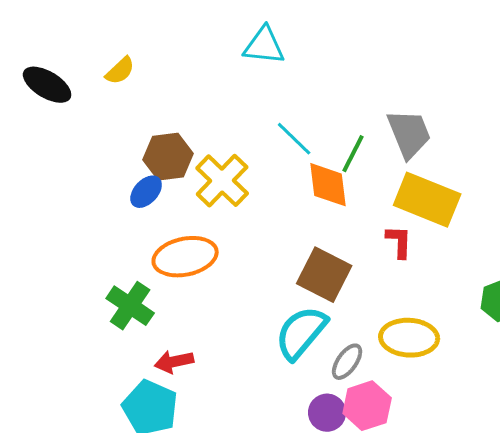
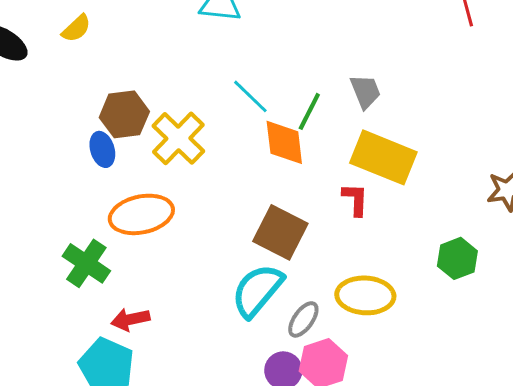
gray trapezoid: (409, 134) -> (365, 91), size x0.7
blue ellipse: (146, 192) -> (102, 149), turned -60

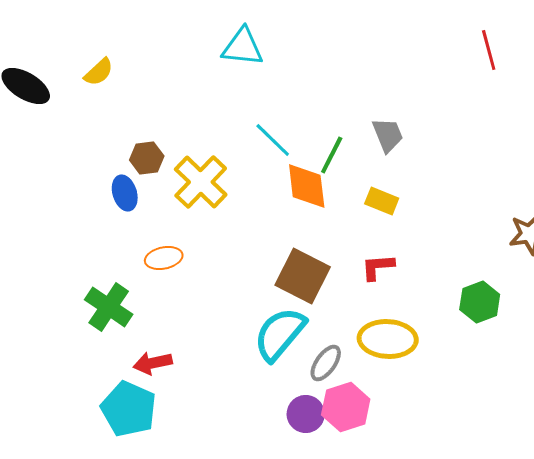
brown hexagon: (124, 114) -> (147, 158), size x0.7
yellow rectangle: (383, 157) -> (382, 201), moved, size x0.5
red L-shape: (355, 199) -> (378, 267), moved, turned -96
orange ellipse: (141, 214) -> (164, 258), size x0.6

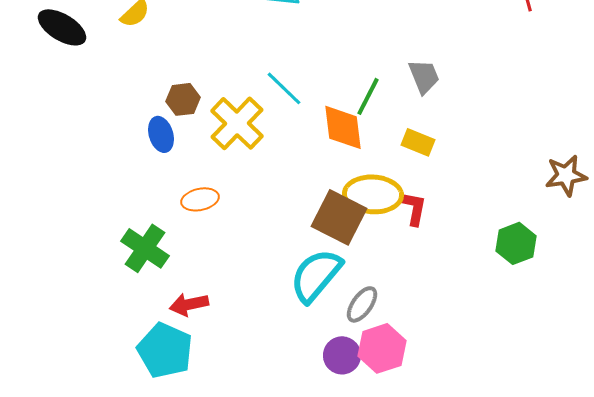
cyan line: (273, 140) -> (284, 88), moved
red L-shape: (378, 267) -> (414, 208), turned 105
yellow ellipse: (388, 339) -> (373, 194), moved

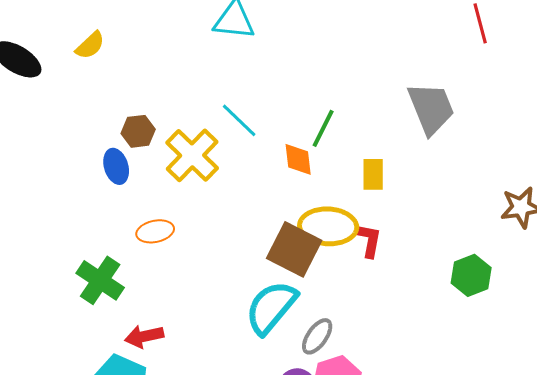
gray trapezoid: (424, 76) -> (431, 108), moved, size x1.5
orange diamond: (343, 127) -> (298, 159), size x0.7
yellow rectangle: (418, 142) -> (373, 174), turned 68

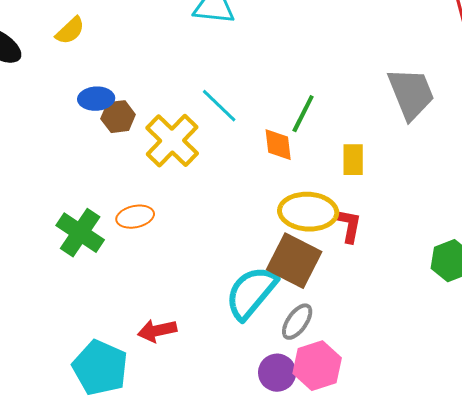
blue ellipse: (116, 166) -> (96, 99), moved, turned -76
brown square: (294, 249) -> (294, 261), moved
green cross: (100, 280) -> (80, 233), moved
red arrow: (144, 336) -> (157, 331), moved

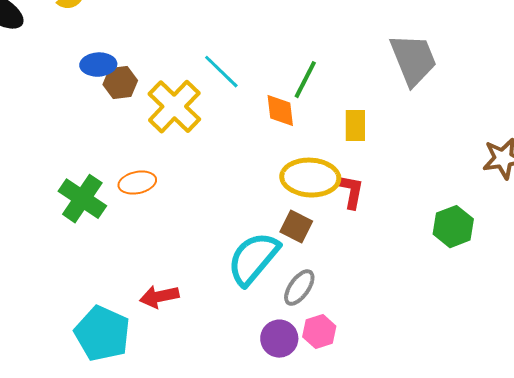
brown square: (294, 261) -> (296, 227), size x0.6
pink hexagon: (317, 366) -> (319, 332), size x0.7

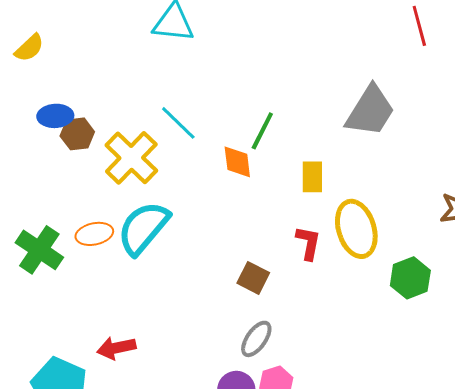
gray trapezoid: (413, 60) -> (370, 111), turned 54
yellow ellipse: (310, 178) -> (356, 229), moved, turned 70
cyan semicircle: (253, 259) -> (143, 228), moved

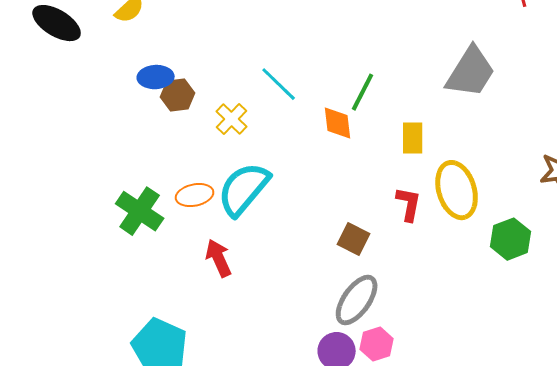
yellow cross: (131, 158) -> (232, 119), size x0.6
gray ellipse: (256, 339) -> (357, 300), size x1.4
red arrow: (116, 348) -> (219, 258), moved, turned 78

